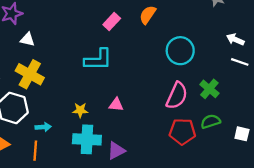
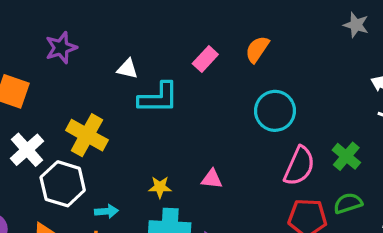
white triangle: (27, 39) -> (128, 69), moved
cyan circle: (180, 51) -> (275, 111), moved
cyan L-shape: (98, 60) -> (158, 98), moved

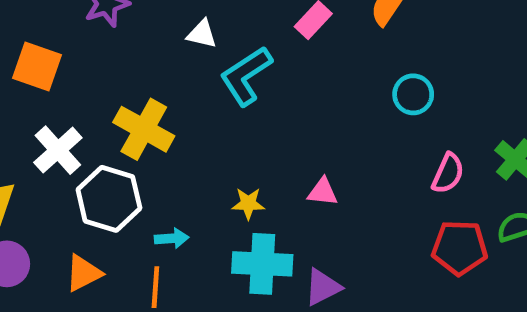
cyan L-shape: (158, 98) -> (246, 76), turned 147
cyan circle: (275, 111) -> (413, 94), size x0.7
pink semicircle: (299, 166) -> (448, 173), size x0.7

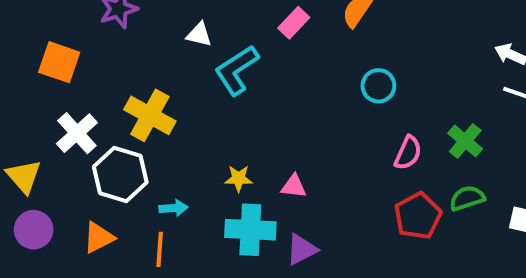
pink triangle: (323, 192) -> (294, 186), moved
red pentagon: (460, 248) -> (418, 216), turned -30

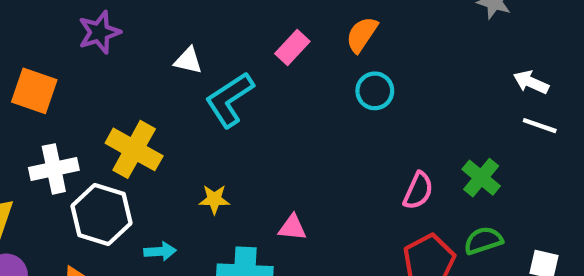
cyan circle: (378, 86) -> (375, 91), moved
white cross: (77, 133) -> (54, 169), turned 30
yellow star: (239, 178) -> (214, 199), moved

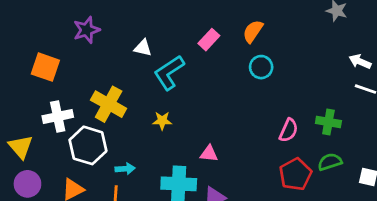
green cross: (481, 178) -> (328, 122), turned -30
yellow star: (214, 199) -> (162, 121), moved

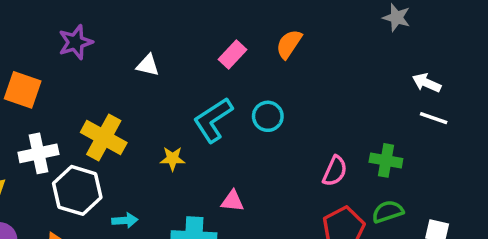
cyan circle: (261, 67) -> (268, 116), moved
cyan L-shape: (169, 73) -> (213, 120), moved

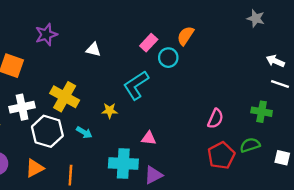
cyan circle: (268, 116) -> (168, 58), moved
green cross: (386, 160) -> (262, 112), moved
cyan arrow: (125, 220) -> (84, 132), moved, turned 35

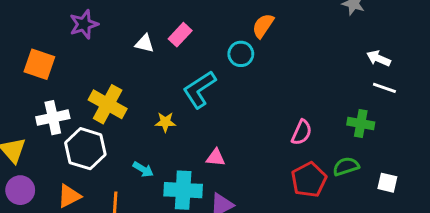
pink rectangle: (149, 43) -> (180, 35), moved
cyan arrow: (84, 132) -> (143, 169), moved

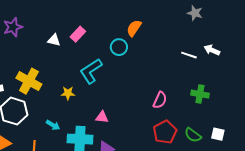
white line: (384, 88) -> (189, 55), moved
green semicircle: (346, 166) -> (193, 135), moved, turned -126

